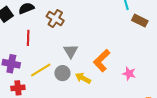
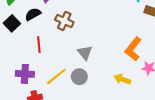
orange L-shape: (102, 61) -> (133, 49), moved
yellow arrow: (83, 78) -> (122, 79), moved

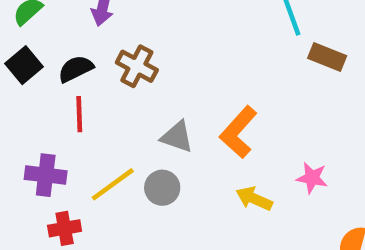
black semicircle: (33, 14) -> (76, 69), moved
orange L-shape: (133, 49) -> (238, 132), moved
gray triangle: (85, 53) -> (177, 137), turned -35

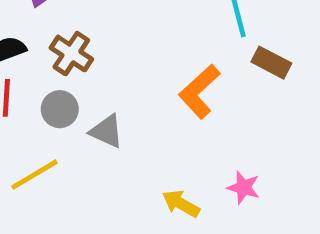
orange L-shape: (238, 132) -> (199, 91), moved
gray circle: (162, 188) -> (60, 109), moved

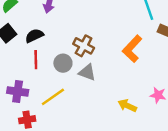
brown cross: (71, 53) -> (84, 46), moved

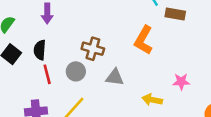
black semicircle: (34, 36) -> (40, 50), turned -48
gray triangle: (87, 72) -> (115, 77), moved

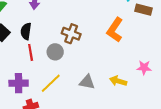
gray triangle: (115, 77) -> (87, 82), moved

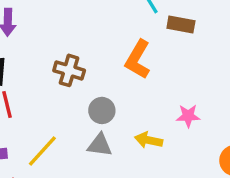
gray circle: (55, 52) -> (102, 110), moved

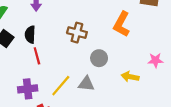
gray triangle: (100, 145) -> (86, 84), moved

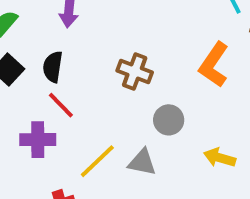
red line: (37, 56) -> (61, 105), turned -35
purple cross: (28, 89) -> (38, 140), moved

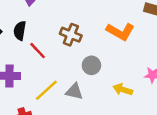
orange L-shape: (214, 65) -> (120, 31), turned -96
red line: (61, 105) -> (38, 51), moved

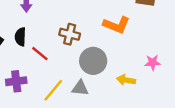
gray circle: (91, 65) -> (93, 61), size x1.5

